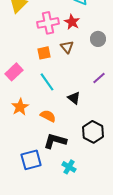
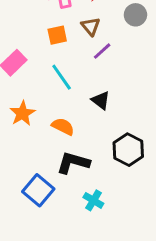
purple line: (99, 78) -> (102, 51), moved
blue square: (31, 160) -> (38, 190), turned -35

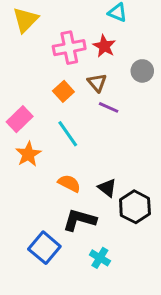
orange square: (57, 35) -> (63, 91), turned -30
purple line: (102, 51) -> (109, 107), turned 66
black triangle: (101, 100) -> (107, 188), moved
orange star: (22, 113) -> (28, 154), moved

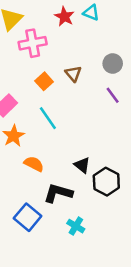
red star: (104, 46) -> (64, 17), moved
pink cross: (69, 48) -> (33, 43), moved
purple line: (109, 107) -> (113, 95), moved, turned 30
orange semicircle: (69, 183) -> (34, 164), moved

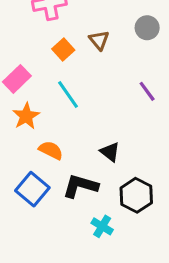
purple line: (113, 95) -> (147, 91), moved
black hexagon: (106, 182) -> (136, 195), moved
blue square: (28, 217) -> (32, 189), moved

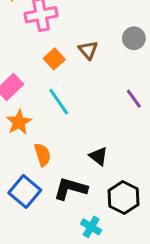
orange semicircle: (51, 150) -> (42, 155), turned 45

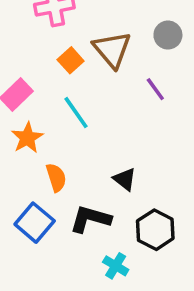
brown triangle: (88, 50) -> (112, 49), size x1.6
purple line: (134, 99) -> (155, 89), moved

